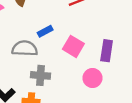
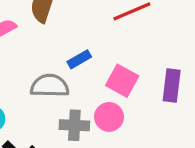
pink circle: (92, 78) -> (109, 117), moved

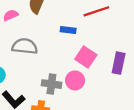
blue rectangle: (79, 59) -> (68, 30), moved, turned 32
gray semicircle: (50, 86) -> (25, 46), moved

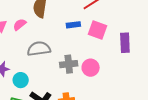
pink square: (86, 57) -> (98, 30), moved
gray cross: (51, 84) -> (69, 64), moved

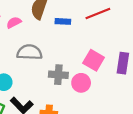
blue rectangle: (73, 25) -> (63, 21), moved
pink square: (98, 30) -> (94, 60), moved

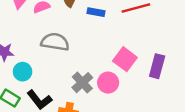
gray cross: (58, 75) -> (82, 83), moved, turned 36

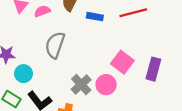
gray semicircle: (55, 42) -> (55, 45), turned -80

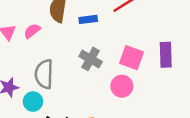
gray semicircle: (55, 45) -> (44, 74), moved
gray cross: (81, 84) -> (91, 59), moved

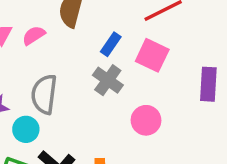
blue rectangle: (88, 19) -> (111, 44), moved, turned -54
pink square: (131, 58) -> (152, 55), moved

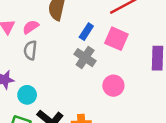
gray semicircle: (44, 94) -> (30, 50), moved, size x0.7

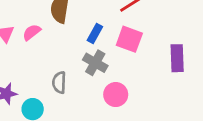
gray semicircle: (30, 50) -> (59, 82), moved
pink circle: (113, 86) -> (116, 95), moved

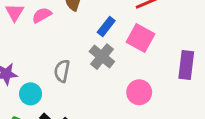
pink circle: (116, 95) -> (139, 92), moved

